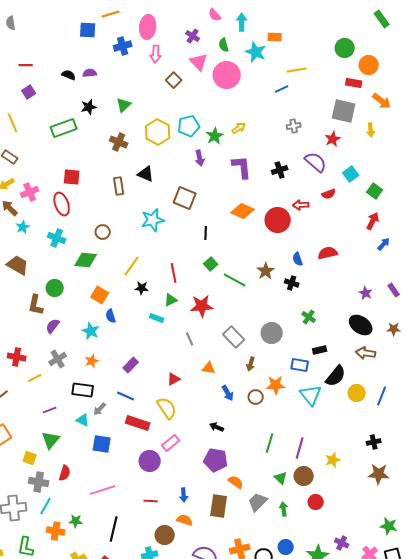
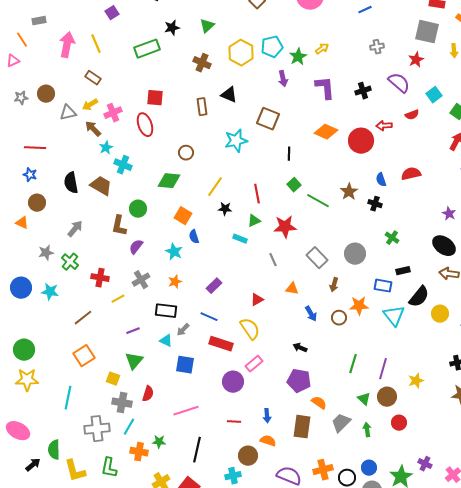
cyan cross: (57, 238) -> (123, 165), moved

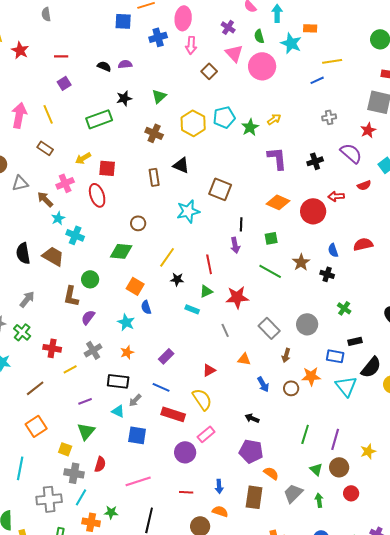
purple arrow: (283, 79) -> (235, 245), moved
yellow arrow: (90, 105) -> (83, 158), moved
green square: (294, 185) -> (271, 238), moved, turned 32

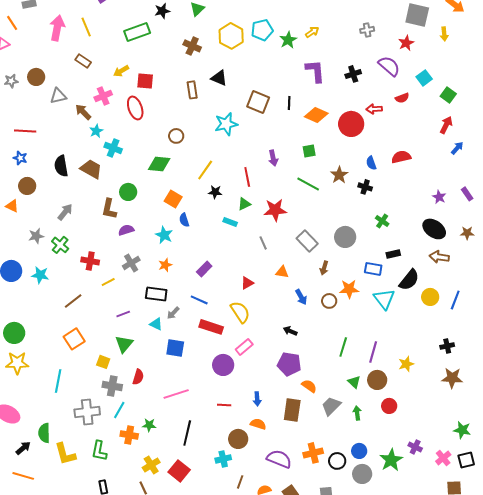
black line: (241, 224) -> (289, 103), moved
purple semicircle: (88, 317) -> (126, 230), turned 35

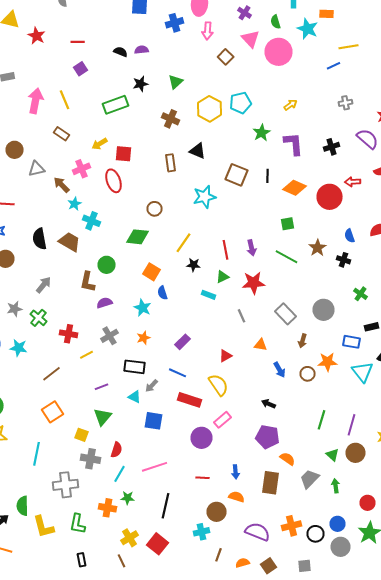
green star: (288, 40) -> (262, 133), moved
purple arrow: (273, 158) -> (252, 248), moved
red circle: (389, 406) -> (368, 503), moved
cyan line: (119, 410) -> (120, 474), moved

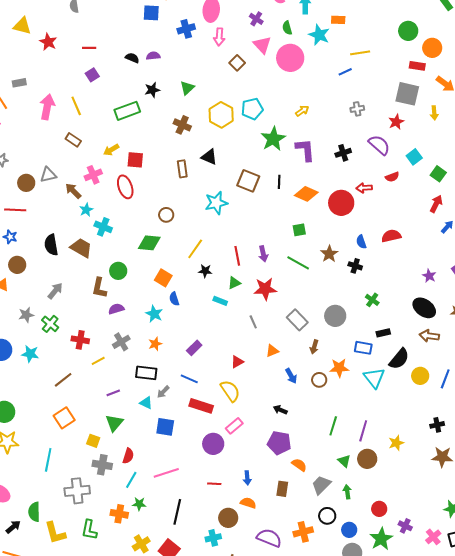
green star: (262, 133) -> (273, 139), size x1.4
brown circle: (14, 150) -> (26, 183), moved
orange triangle: (260, 345) -> (272, 351), turned -32
brown rectangle: (270, 483) -> (282, 489), size x0.7
black circle: (316, 534) -> (327, 516), moved

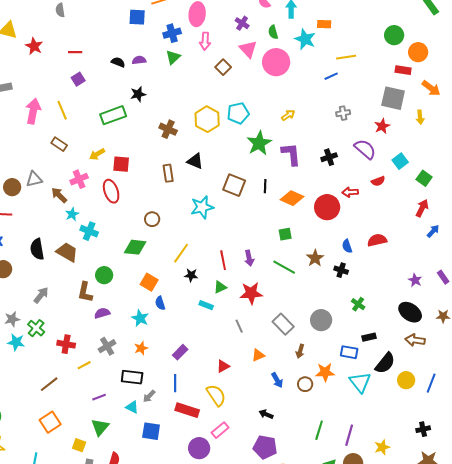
green triangle: (187, 88) -> (173, 57), moved
cyan star: (30, 354) -> (16, 342), moved
blue line: (189, 379) -> (175, 383), turned 66

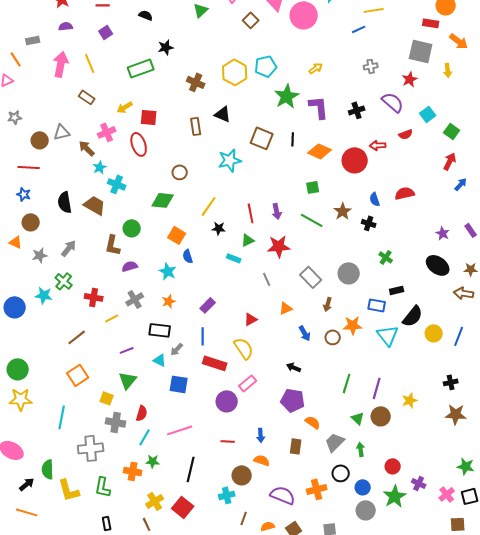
purple semicircle: (139, 60) -> (66, 26), moved
gray star: (12, 319) -> (40, 255), moved
brown arrow: (415, 340) -> (464, 293), moved

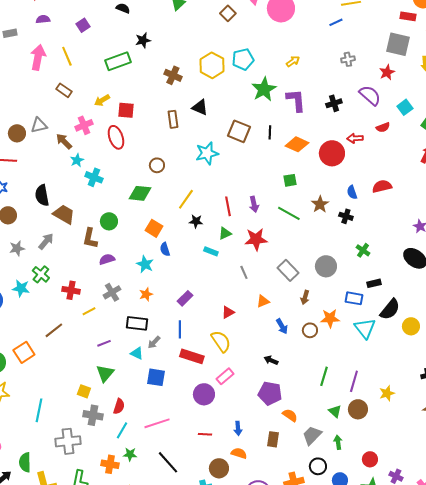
brown trapezoid: (95, 205) -> (64, 214), moved
orange square: (78, 375) -> (24, 352), moved
black line: (191, 469) -> (168, 462), turned -55

